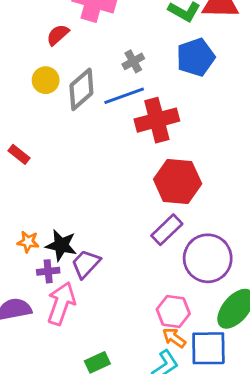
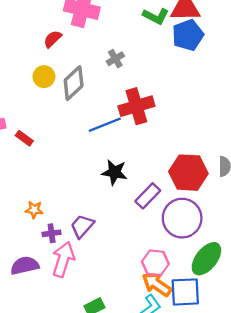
blue pentagon: (196, 57) -> (188, 35), moved
blue line: (124, 96) -> (105, 125), moved
red hexagon: (178, 181) -> (188, 173), moved
black star: (61, 245) -> (114, 172), moved
orange arrow: (174, 338) -> (157, 284), size x1.5

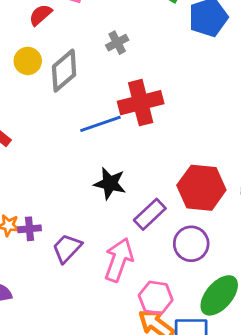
purple circle: (182, 218) -> (191, 244), size x0.7
purple cross: (52, 233) -> (29, 229), moved
pink arrow: (63, 259) -> (119, 260), moved

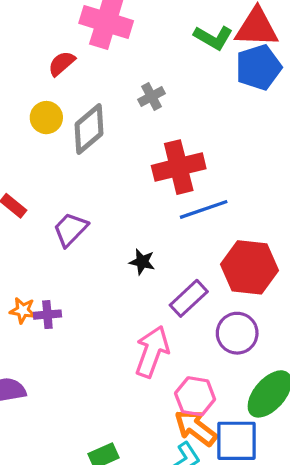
blue line: (100, 124) -> (204, 209), moved
black star: (110, 183) -> (142, 262), size x0.7
purple trapezoid: (67, 248) -> (70, 229), moved

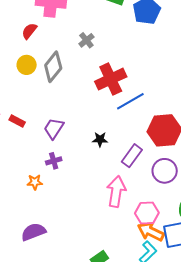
purple cross: (47, 315) -> (54, 161), moved

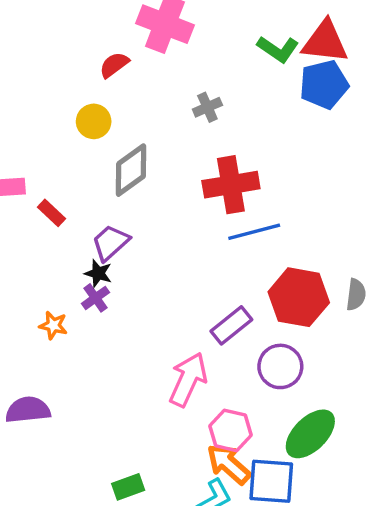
gray diamond: (53, 67) -> (131, 170), moved
black star: (100, 139) -> (98, 273), moved
purple cross: (54, 161) -> (96, 298), turned -35

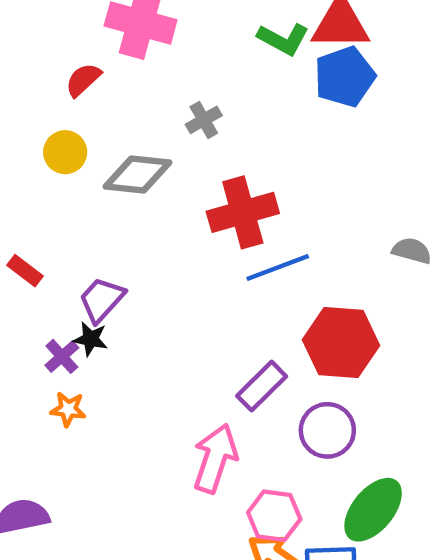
gray diamond: (131, 170) -> (138, 175), moved, turned 48
gray semicircle: (356, 295) -> (412, 251), moved, turned -76
purple cross: (96, 298) -> (62, 356), moved
orange star: (53, 325) -> (68, 409), moved

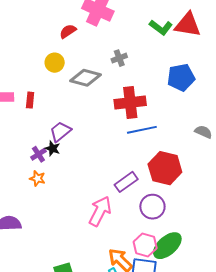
blue pentagon: (345, 77) -> (181, 77), moved
red rectangle: (25, 271) -> (30, 100), moved, turned 49
pink hexagon: (274, 516) -> (145, 245), moved

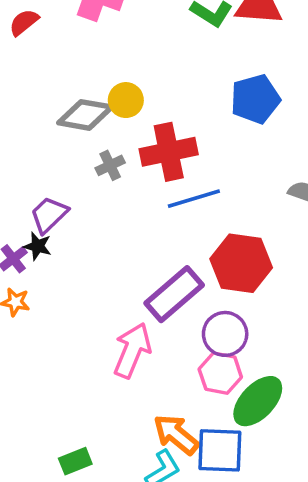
red semicircle: (68, 31) -> (24, 22), moved
gray cross: (119, 58) -> (110, 165), moved
yellow circle: (55, 63) -> (126, 100), moved
purple rectangle: (126, 182) -> (174, 294), size x1.4
pink hexagon: (145, 245) -> (220, 373), moved

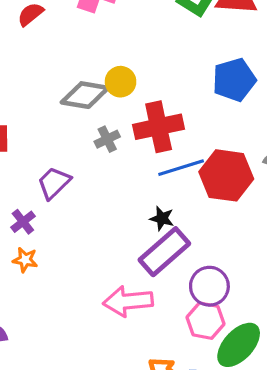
black star: (38, 246) -> (162, 218), moved
red hexagon: (241, 263) -> (226, 175), moved
pink arrow: (132, 350) -> (128, 301), turned -117

